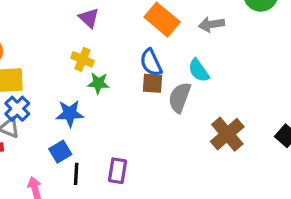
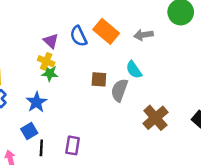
purple triangle: (89, 18) -> (51, 41), moved
blue semicircle: (151, 62) -> (79, 36), moved
green star: (98, 83) -> (50, 73), moved
blue star: (70, 113) -> (37, 102), turned -30

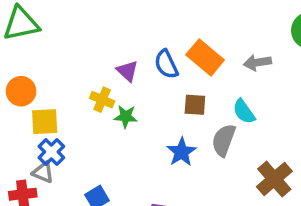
yellow cross: (46, 61) -> (102, 100), moved
brown square: (99, 79) -> (195, 105), moved
blue star: (37, 102) -> (181, 152), moved

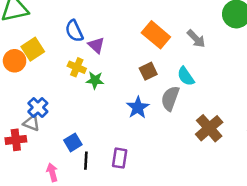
gray arrow: (257, 63) -> (196, 39), turned -126
blue semicircle: (166, 64) -> (74, 31), moved
brown square: (195, 105) -> (148, 71), turned -30
yellow square: (45, 122) -> (33, 49), moved, turned -30

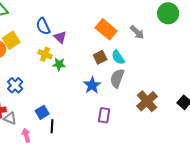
cyan semicircle: (186, 76) -> (118, 57), moved
gray triangle: (31, 123) -> (10, 118), moved
purple rectangle: (120, 158) -> (104, 115), moved

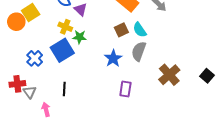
blue square: (42, 112) -> (62, 50), moved, size x1.6
gray triangle: (10, 118) -> (30, 92), turned 32
black line: (52, 126) -> (64, 89), moved

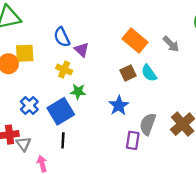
yellow square: (31, 13) -> (25, 53), turned 30
green star: (80, 37) -> (78, 92), moved
blue square: (62, 50) -> (61, 111), moved
gray semicircle: (139, 51) -> (148, 124), moved

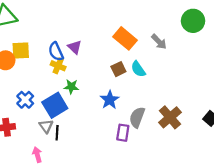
blue semicircle: (62, 37) -> (56, 52), moved
gray triangle: (23, 144) -> (46, 126), moved

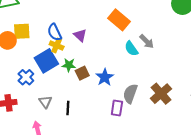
gray arrow: (159, 42) -> (147, 41), moved
purple triangle: (75, 47) -> (80, 35), moved
brown square: (118, 69) -> (82, 73), moved
blue square: (55, 105) -> (46, 61), moved
black line: (57, 133) -> (68, 108), moved

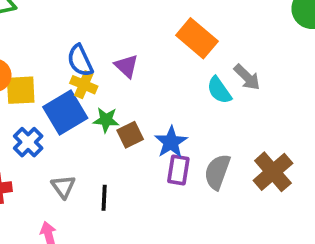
yellow square: (22, 31) -> (21, 90), moved
purple rectangle: (117, 108) -> (178, 170), moved

